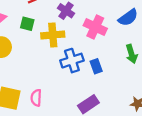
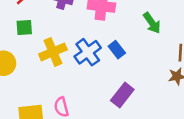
yellow cross: (53, 35) -> (53, 52), moved

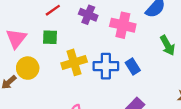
blue cross: (88, 52) -> (106, 66), turned 30

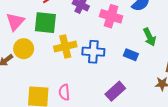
green square: (50, 37) -> (45, 23), size x1.6
blue rectangle: (133, 67) -> (131, 55), moved, turned -40

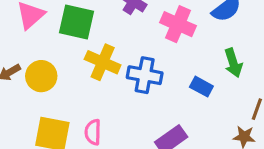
yellow cross: (65, 47) -> (103, 62), turned 30
yellow circle: (24, 49) -> (41, 76), moved

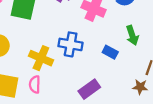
yellow cross: (103, 62) -> (41, 58), moved

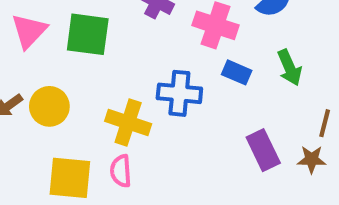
blue rectangle: (110, 52) -> (237, 72), moved
purple rectangle: (89, 89) -> (263, 150), moved, turned -75

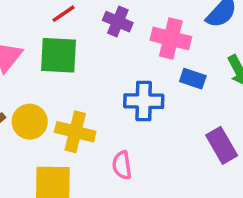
yellow cross: (128, 122) -> (75, 132), moved
pink semicircle: (121, 171) -> (122, 165), moved

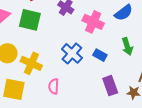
blue rectangle: (193, 79) -> (100, 55), moved
blue cross: (144, 101) -> (72, 53), turned 30

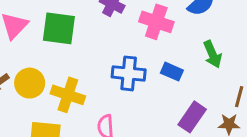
blue cross: (72, 53) -> (129, 73), turned -30
purple rectangle: (110, 86) -> (192, 117), turned 60

